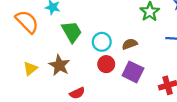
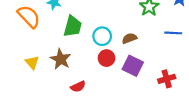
green trapezoid: (72, 32) -> (73, 26), turned 45
yellow triangle: (30, 69) -> (32, 62), turned -32

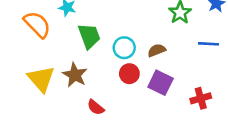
green trapezoid: (73, 26) -> (89, 36), turned -35
yellow triangle: (32, 62) -> (41, 79), size x1.6
red semicircle: (78, 87) -> (96, 107), turned 64

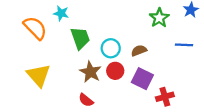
brown star: (75, 75) -> (90, 72), moved
red cross: (201, 98) -> (165, 97), moved

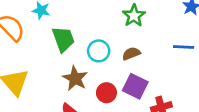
green star: (159, 18) -> (134, 16), moved
red circle: (115, 71) -> (106, 93), moved

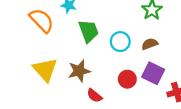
brown star: (75, 78) -> (79, 71), moved, turned 30

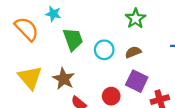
brown star: (79, 71) -> (64, 79), turned -30
red circle: (127, 79) -> (111, 96), moved

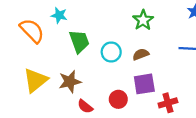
yellow triangle: (30, 78) -> (35, 80), turned 32
brown star: (64, 79) -> (70, 82), turned 30
purple square: (137, 81) -> (144, 84), turned -35

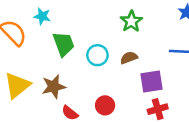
purple square: (144, 84) -> (151, 82), moved

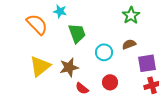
cyan circle: (97, 55) -> (104, 52), moved

